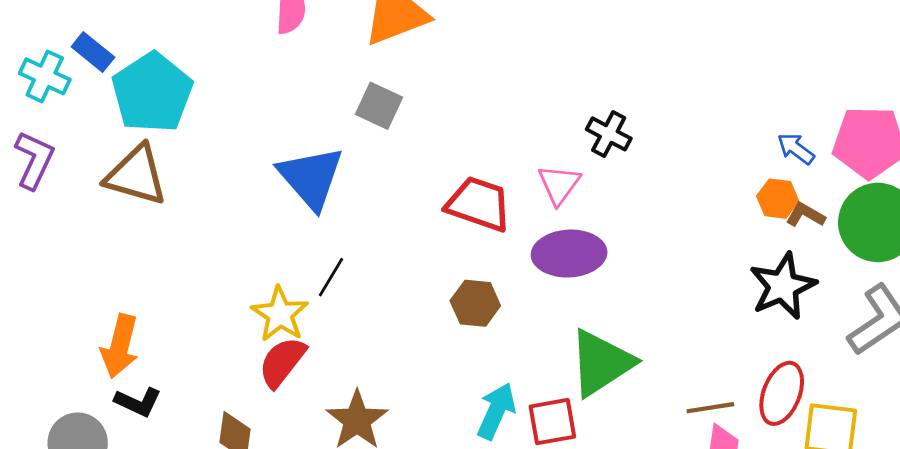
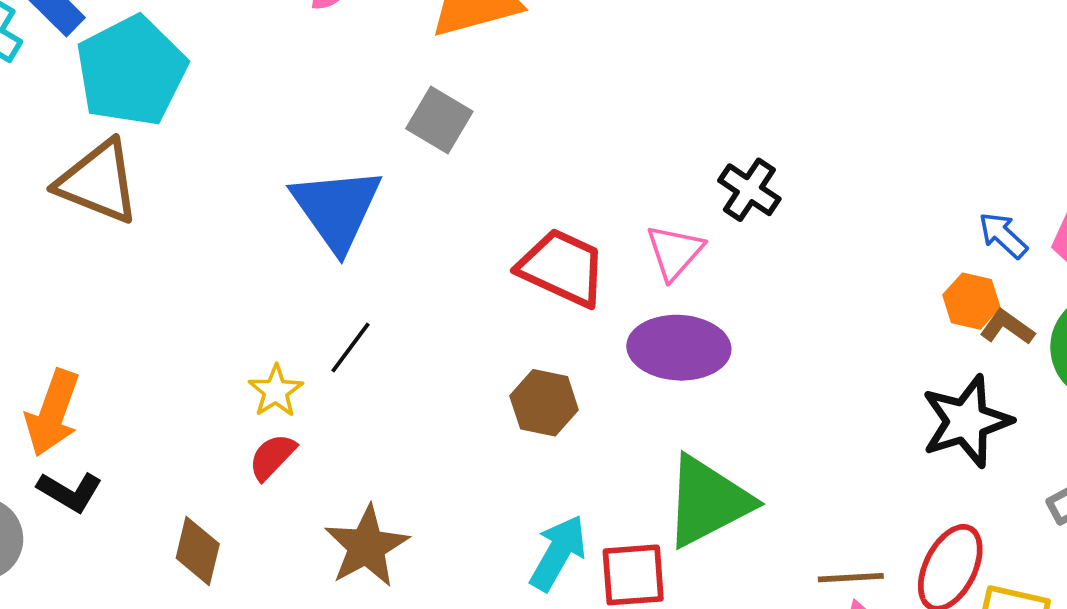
yellow star: (280, 314) -> (276, 391), size x0.7
red semicircle: (282, 362) -> (272, 457), size x0.7

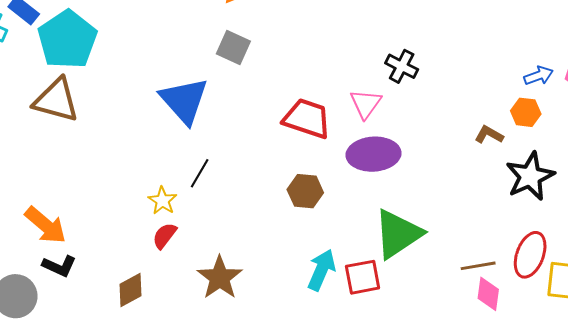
blue arrow: (1003, 235) -> (539, 76), turned 124
brown L-shape: (1007, 327) -> (489, 135), moved
orange arrow: (52, 413) -> (46, 225), turned -63
brown diamond: (198, 551) -> (131, 290), turned 54

